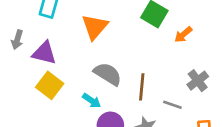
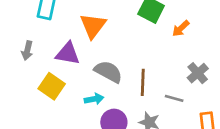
gray arrow: (17, 40) -> (27, 50), moved
purple triangle: (44, 53) -> (68, 54), moved
cyan arrow: (92, 101) -> (94, 99), turned -42

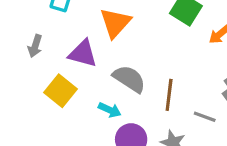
cyan arrow: (94, 99) -> (110, 110), turned 30

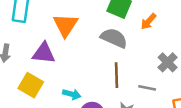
gray semicircle: (129, 79) -> (114, 38), moved

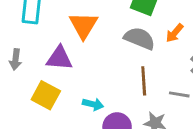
orange arrow: (148, 21) -> (175, 33), moved

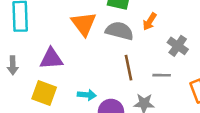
orange triangle: (83, 25) -> (84, 24), moved

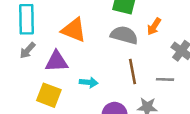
orange triangle: (84, 24) -> (74, 30), moved, turned -32
gray arrow: (13, 65) -> (27, 50), moved, turned 42
cyan arrow: (87, 95) -> (89, 82), moved

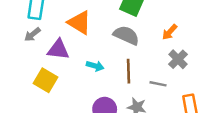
orange arrow: (154, 26) -> (170, 32), moved
cyan arrow: (89, 82) -> (95, 66), moved

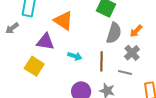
gray arrow: (32, 34) -> (12, 28), moved
gray semicircle: (126, 35) -> (114, 33), moved, turned 80
gray cross: (178, 59) -> (132, 53), moved

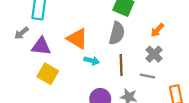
orange triangle: (63, 21) -> (77, 39), moved
gray semicircle: (114, 33) -> (117, 33), moved
purple triangle: (45, 42) -> (41, 46), moved

